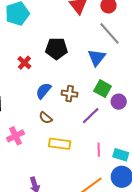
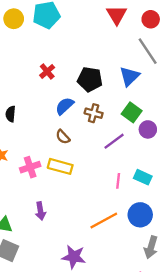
black pentagon: (56, 49) -> (90, 79), moved
pink cross: (16, 136) -> (30, 167), moved
yellow rectangle: (60, 144) -> (60, 166), moved
cyan rectangle: (121, 155) -> (143, 177), moved

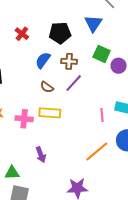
purple line: (114, 141) -> (74, 83), moved
pink cross: (30, 167) -> (24, 119), turned 36

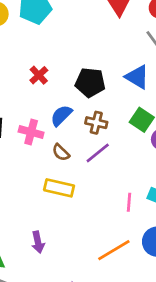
blue triangle: (93, 23) -> (137, 77), turned -42
pink cross: (24, 119) -> (31, 132), moved

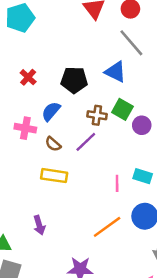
brown cross: (96, 123) -> (97, 115), moved

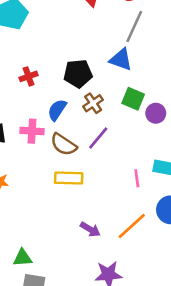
gray line: (131, 43) -> (134, 27), turned 72
red cross: (28, 77) -> (28, 76), turned 35
brown cross: (97, 115) -> (93, 103), moved, turned -36
brown semicircle: (53, 144) -> (64, 145), size x1.5
purple arrow: (39, 225) -> (90, 229), moved, turned -36

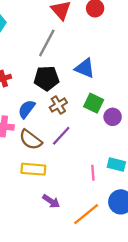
gray line: (134, 27) -> (47, 43), moved
purple arrow: (90, 229) -> (51, 201), moved

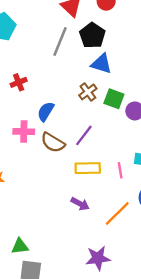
black pentagon: (47, 78) -> (92, 35), moved, turned -30
brown cross: (58, 105) -> (88, 92), moved
yellow rectangle: (33, 169) -> (88, 168), moved

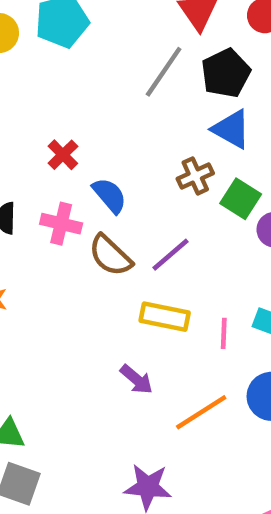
red cross: (19, 82) -> (63, 155), moved, turned -35
blue semicircle: (46, 112) -> (109, 195), turned 96

